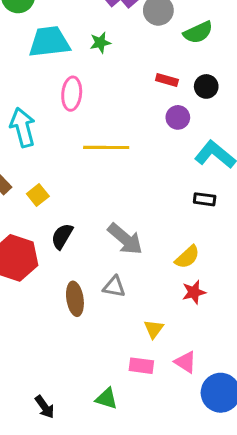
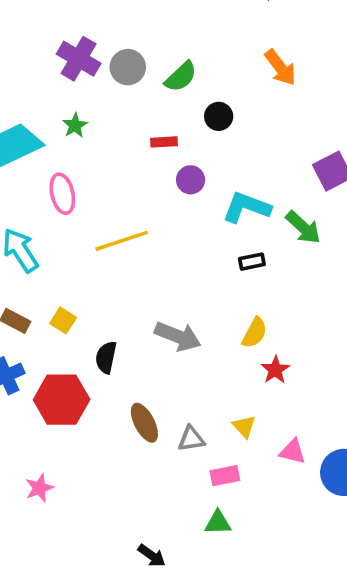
black circle: (206, 86) -> (219, 116), moved
gray triangle: (114, 287) -> (191, 439), moved
pink rectangle: (141, 366) -> (225, 476), moved

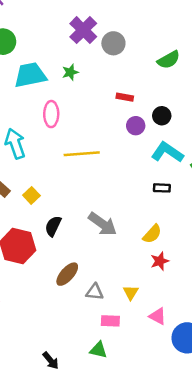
green semicircle: (181, 77) -> (169, 60), moved
black circle: (219, 116) -> (162, 116), moved
brown ellipse: (144, 423) -> (67, 274), turned 55

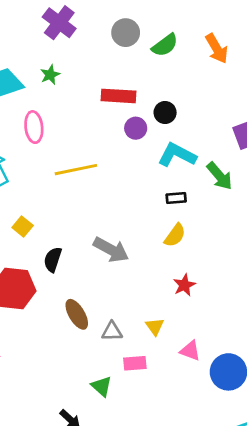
gray circle: (113, 43) -> (126, 33), moved
red rectangle: (125, 97) -> (118, 96), size x1.6
yellow semicircle: (152, 234) -> (175, 235), moved
brown ellipse: (67, 274) -> (77, 314), turned -65
green triangle: (98, 350) -> (102, 386), moved, turned 36

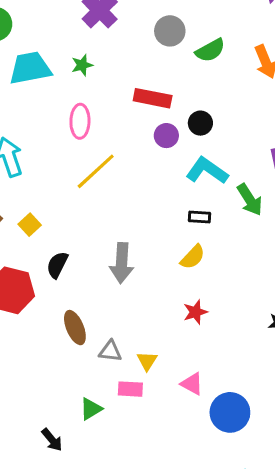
pink ellipse: (34, 127) -> (80, 121), moved
yellow line: (76, 170) -> (96, 171), turned -39
gray arrow: (111, 250) -> (122, 263), turned 57
yellow triangle: (155, 327) -> (147, 361), moved
green triangle: (102, 386) -> (91, 409), turned 40

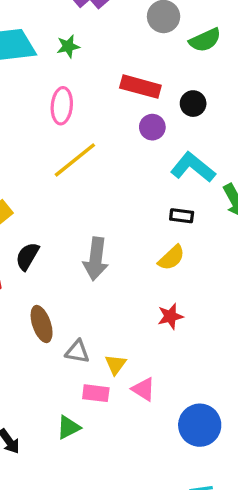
black circle: (200, 123) -> (193, 104), moved
pink triangle: (192, 384) -> (143, 389), moved
green triangle: (91, 409) -> (68, 427), moved

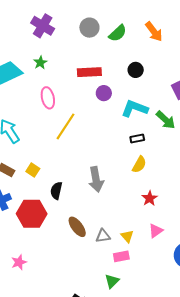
black circle: (193, 104) -> (136, 70), moved
pink triangle: (143, 389) -> (156, 231), moved, turned -49

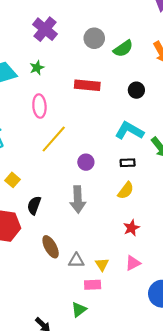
purple circle: (104, 93) -> (86, 162), moved

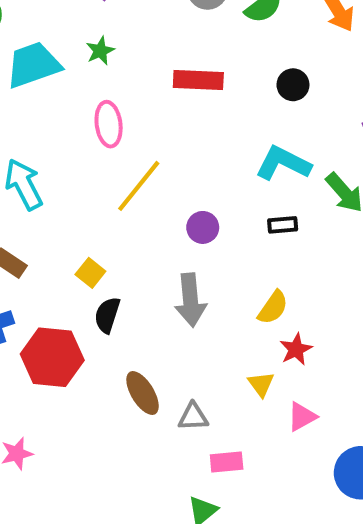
yellow square: (12, 180) -> (90, 273), moved
yellow semicircle: (126, 191) -> (273, 308), moved
yellow triangle: (102, 264) -> (261, 384), moved

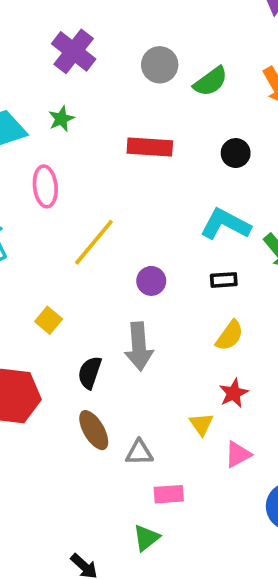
pink ellipse: (109, 124) -> (45, 186), moved
yellow semicircle: (273, 308) -> (230, 336), moved
black semicircle: (107, 315) -> (90, 373), moved

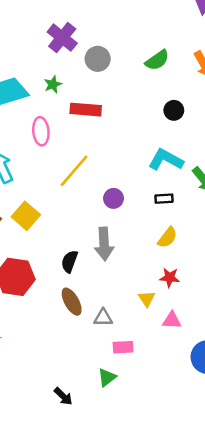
gray circle: (160, 65) -> (98, 59), moved
red rectangle: (150, 147) -> (86, 110), moved
yellow square: (49, 320) -> (26, 216), moved, size x1.5
red star: (234, 393) -> (170, 278), turned 30
pink triangle: (238, 454) -> (172, 320), turned 30

